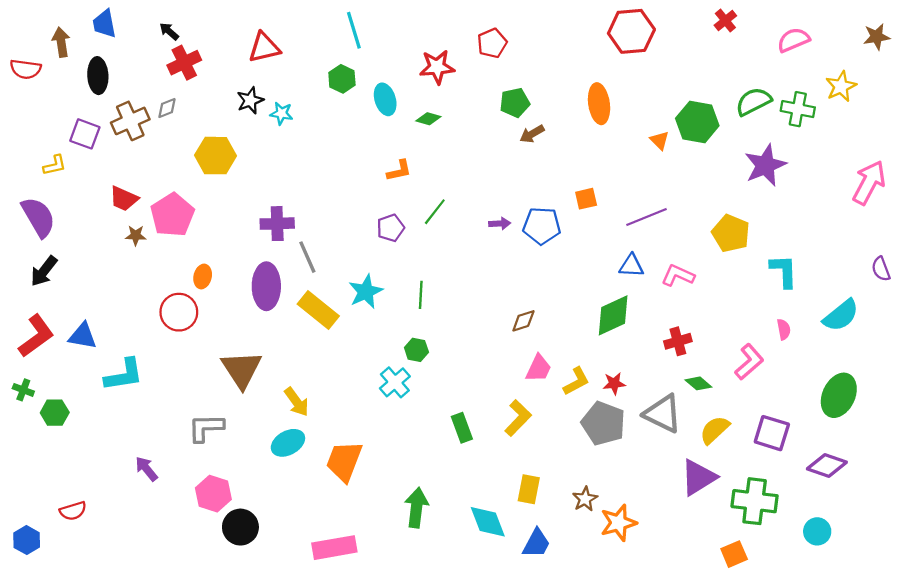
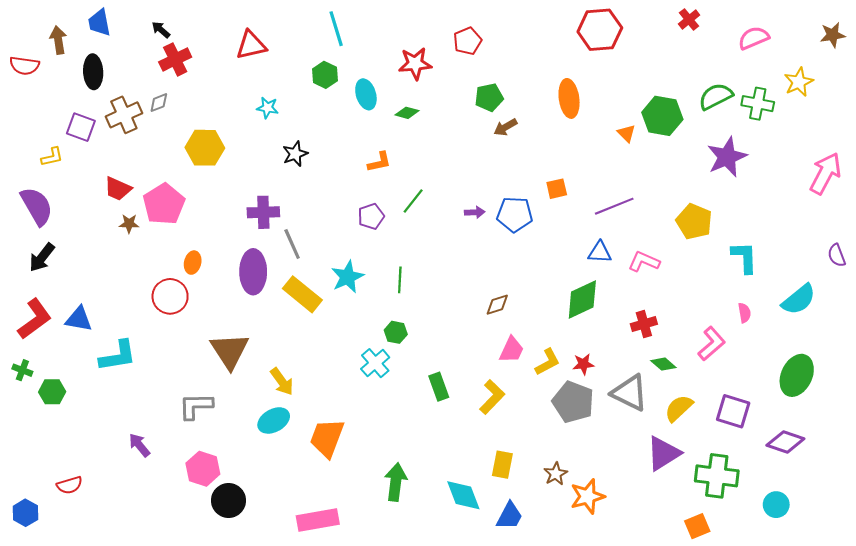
black star: (250, 100) -> (295, 154), moved
green rectangle: (462, 428) -> (439, 387), moved

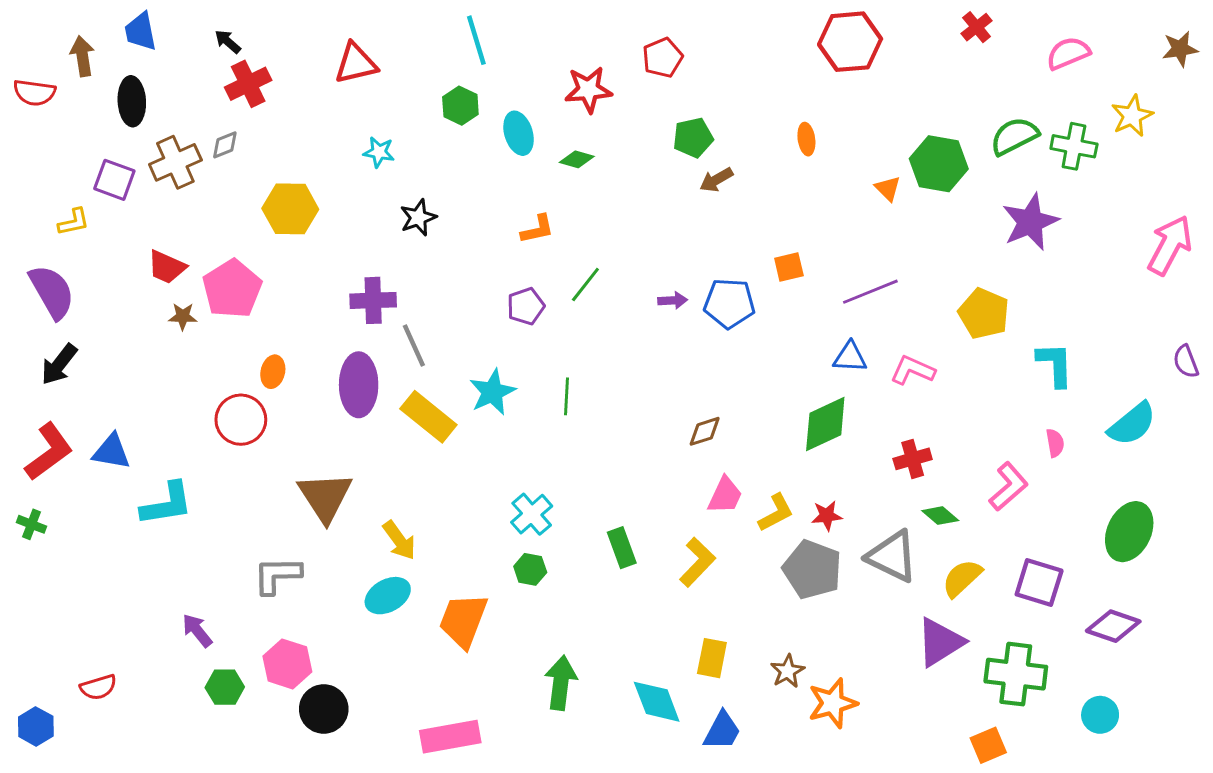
orange ellipse: (569, 98) -> (806, 139), size x0.6
green hexagon: (396, 332) -> (530, 569), moved
green hexagon: (52, 392) -> (225, 687), moved

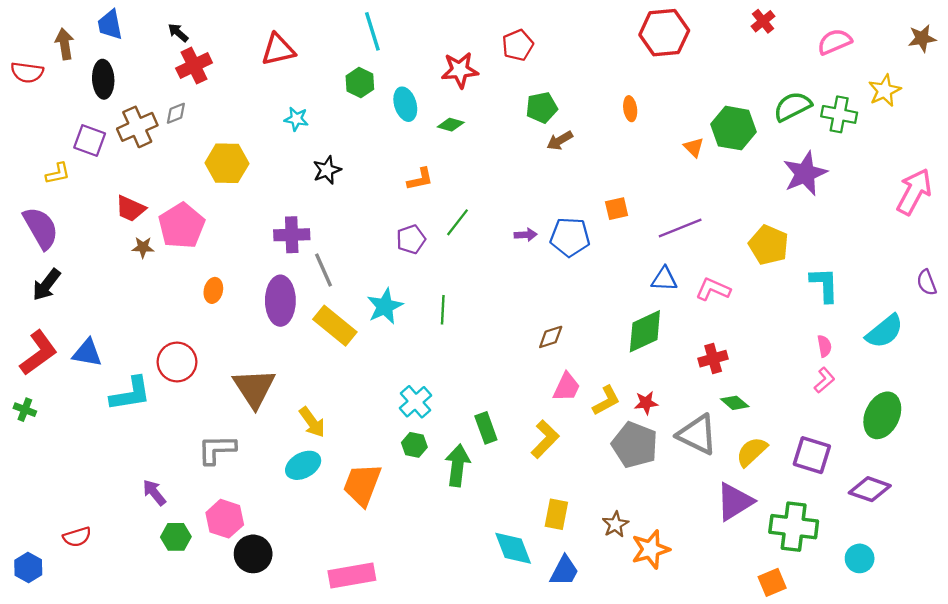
red circle: (241, 420) -> (177, 362), moved
pink L-shape: (1009, 487) -> (824, 380), moved, size x0.7
green arrow: (561, 683) -> (458, 465), moved

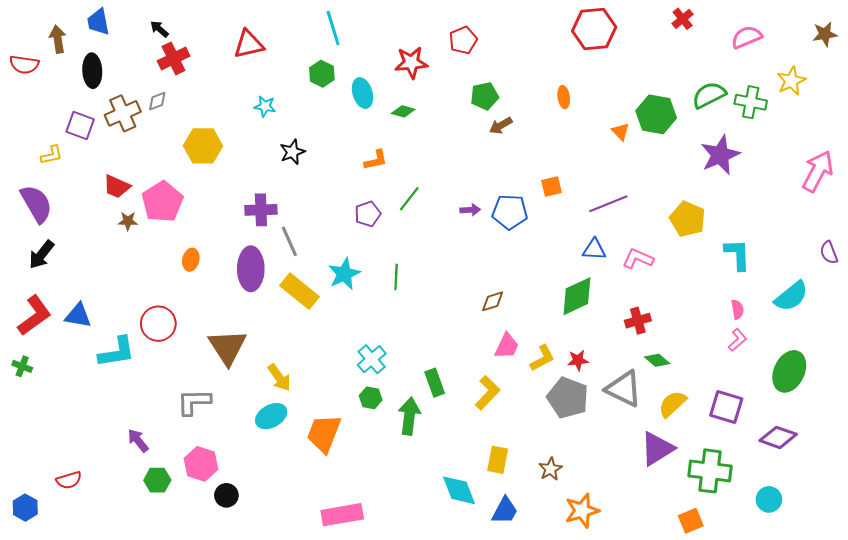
orange star: (651, 549) -> (582, 511), moved
black circle: (253, 554) -> (226, 495), size x0.7
pink rectangle: (352, 575) -> (342, 515), moved

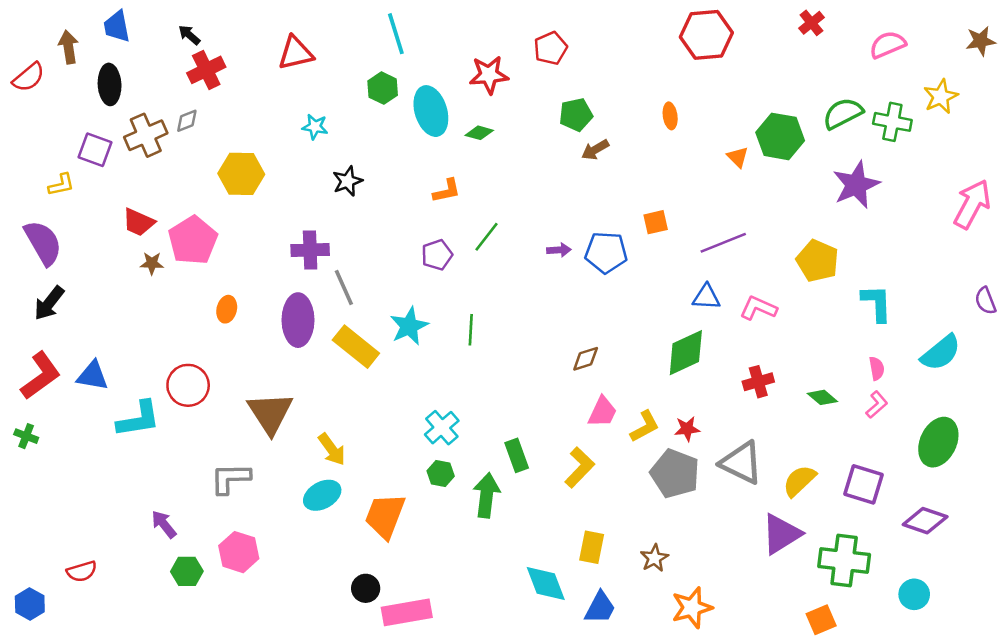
red semicircle: (24, 65) -> (29, 77), turned -48
cyan ellipse: (363, 93) -> (431, 111), size x1.4
green diamond: (657, 360) -> (822, 397), moved
black circle: (226, 495) -> (366, 588), moved

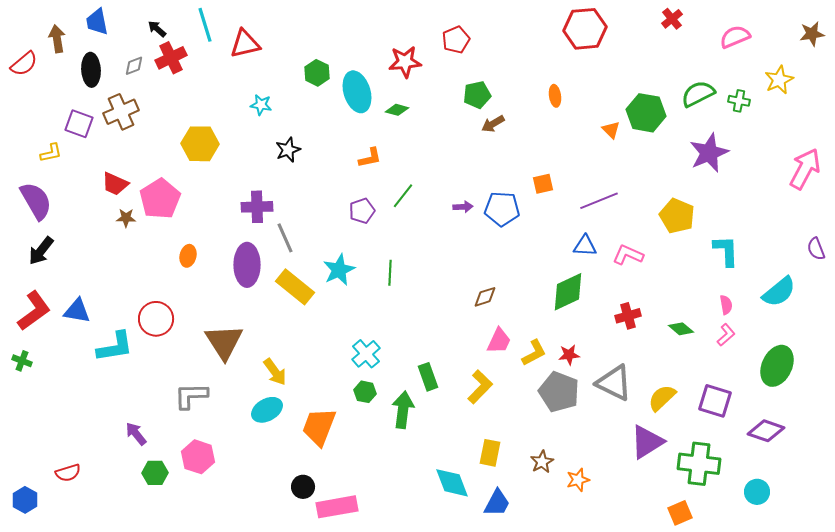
cyan line: (396, 34) -> (205, 25), moved
gray diamond: (187, 121) -> (134, 66), moved
green cross: (892, 122) -> (739, 101), size x0.7
orange star: (692, 608) -> (578, 480), moved, size x0.7

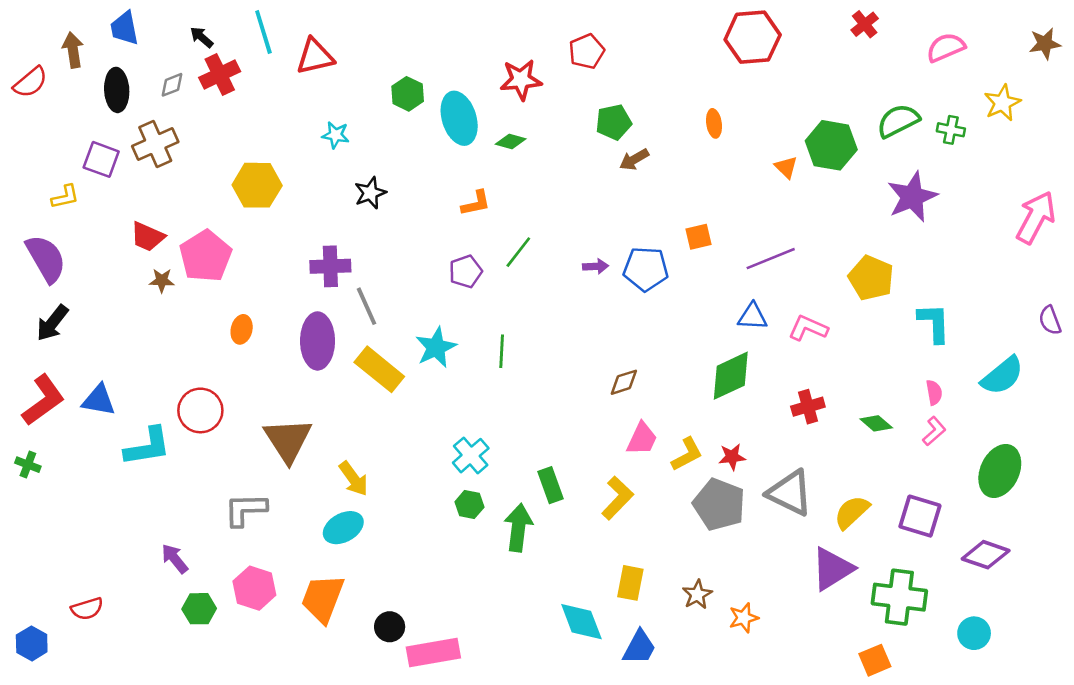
orange trapezoid: (319, 427) -> (323, 598), moved

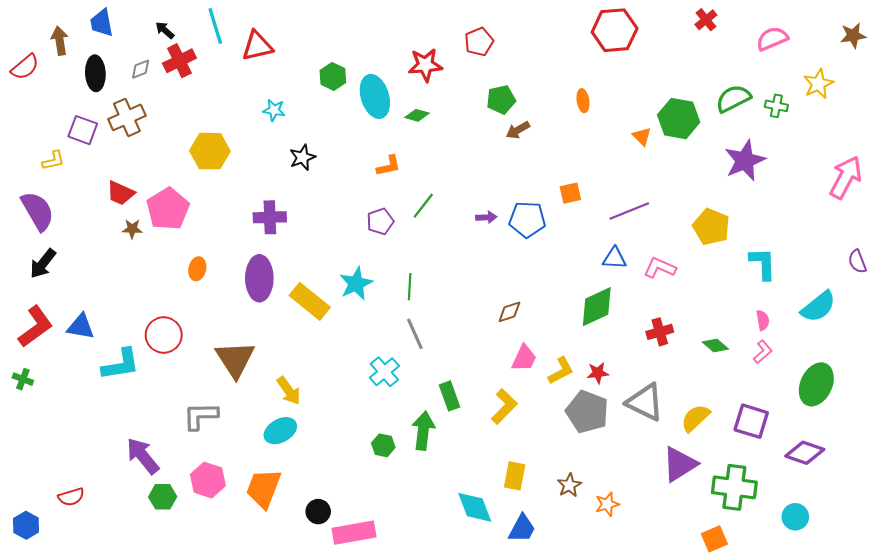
gray line: (366, 306) -> (415, 334), moved
green hexagon: (469, 504) -> (383, 445), moved
purple arrow: (175, 559) -> (143, 456), size x1.5

